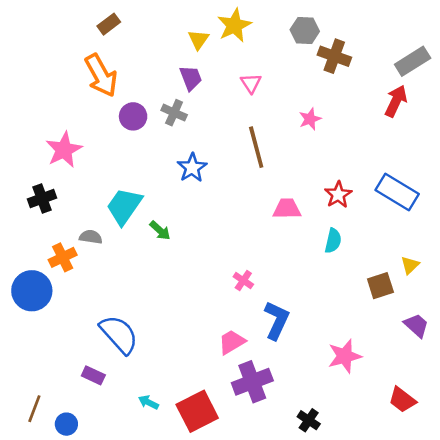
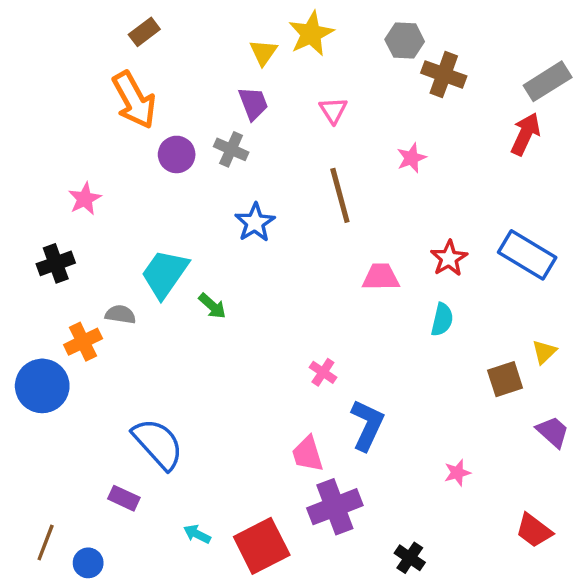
pink star: (64, 150) -> (85, 199), size x0.7
pink trapezoid: (232, 342) -> (308, 454), turned -76
pink star: (345, 356) -> (457, 473), size x0.6

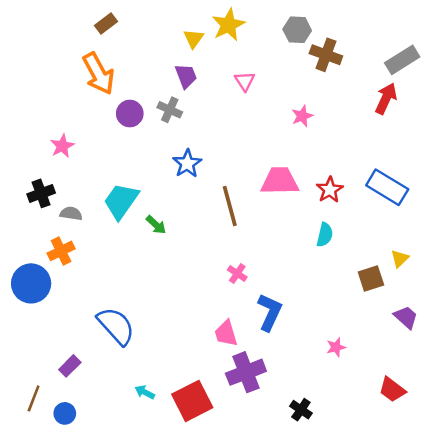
brown line: (340, 195) -> (230, 206), moved
pink trapezoid: (381, 277) -> (280, 181), moved, size x1.4
gray semicircle: (120, 314) -> (71, 213), moved
purple rectangle: (124, 498) -> (70, 366), moved, turned -70

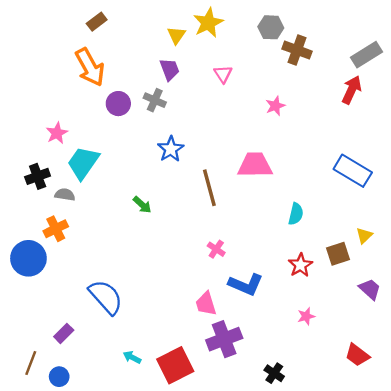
red star: (330, 190) -> (300, 265), moved
cyan trapezoid: (121, 201) -> (83, 163), moved
blue L-shape: (270, 312) -> (246, 284), turned 88

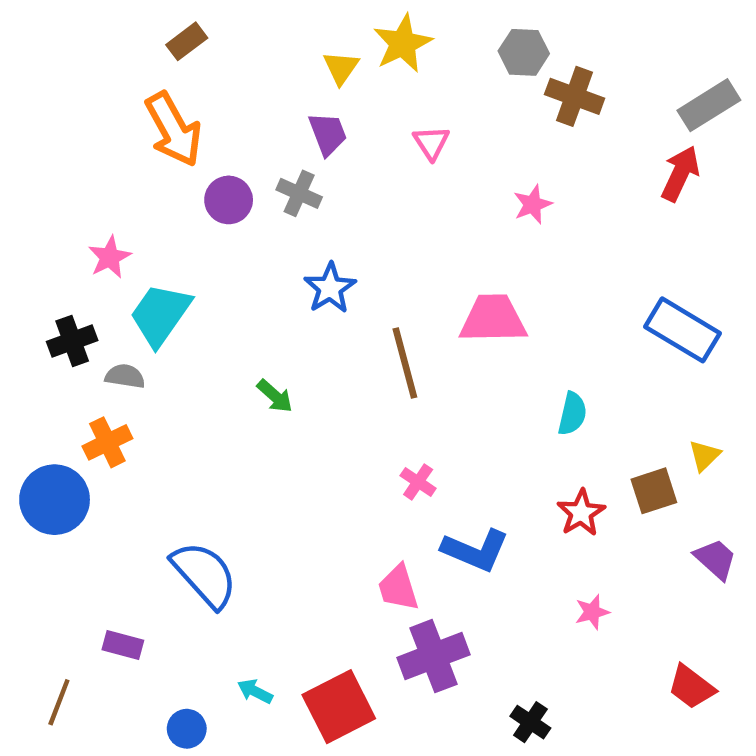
purple rectangle: (64, 333) -> (123, 645), turned 60
blue circle: (59, 377) -> (187, 729), moved

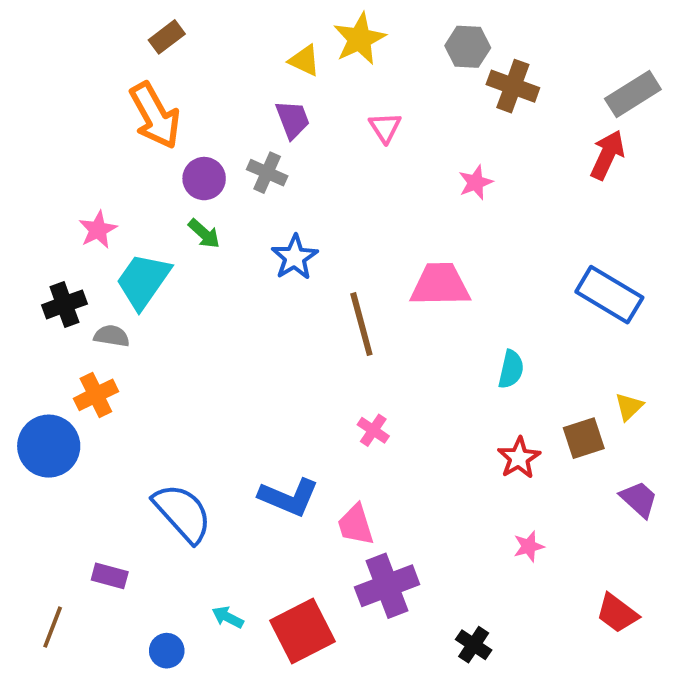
yellow triangle: (341, 68) -> (304, 61), turned -40
green arrow: (275, 396) -> (204, 234), moved
blue L-shape: (475, 550) -> (289, 497), moved

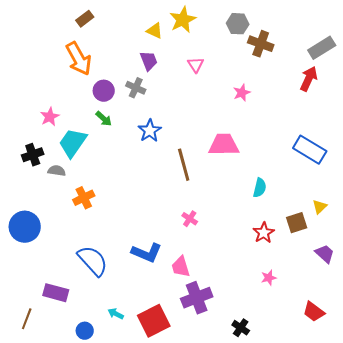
orange cross: (96, 395) -> (84, 198), moved
purple rectangle: (110, 576) -> (56, 293), size x1.4

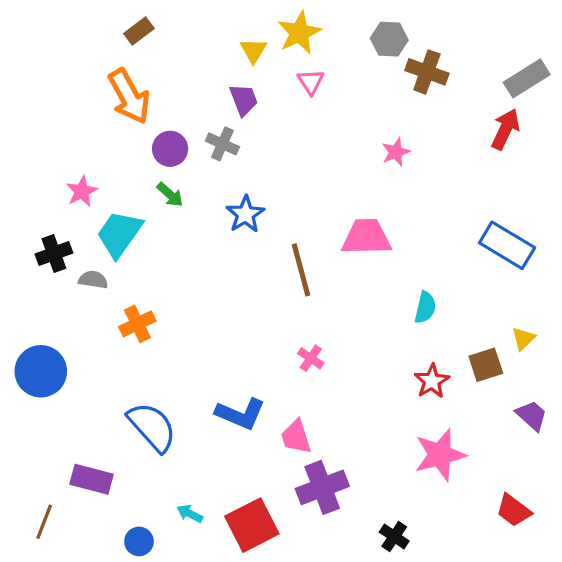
yellow triangle: (155, 31) -> (253, 51), turned 36
pink triangle: (196, 65) -> (311, 82), moved
pink star: (269, 278) -> (440, 455), size x2.0

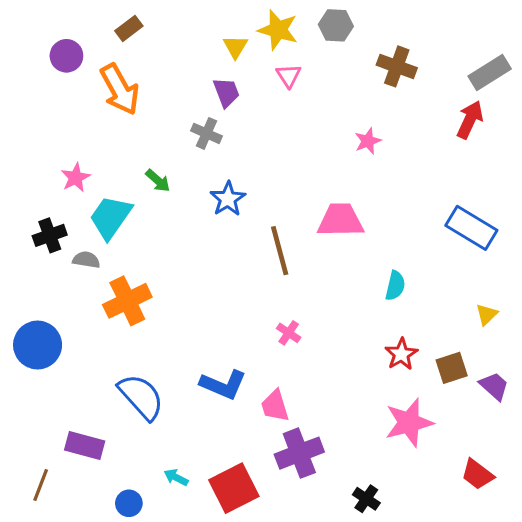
yellow star: (299, 33) -> (278, 30), turned -30
gray hexagon: (389, 39) -> (336, 25), moved
purple circle: (170, 149) -> (66, 56), moved
orange cross: (137, 324) -> (127, 301), size x1.4
brown square: (486, 365) -> (452, 368), moved

